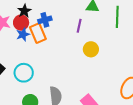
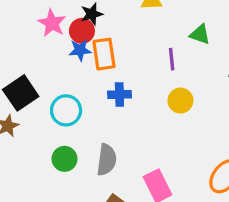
blue cross: (45, 20) -> (119, 95), moved
purple line: (79, 26) -> (172, 59), turned -32

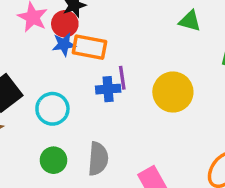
orange rectangle: (104, 54) -> (89, 47), turned -68
purple line: (172, 59) -> (122, 78), moved
yellow circle: (180, 101) -> (173, 92), size x1.5

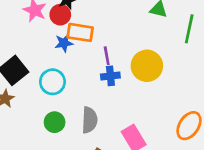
blue star: (64, 44) -> (64, 43), moved
blue cross: (108, 89) -> (110, 76), moved

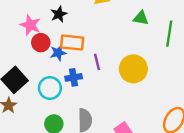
red circle: (60, 15) -> (41, 43), moved
blue cross: (110, 76) -> (74, 77), moved

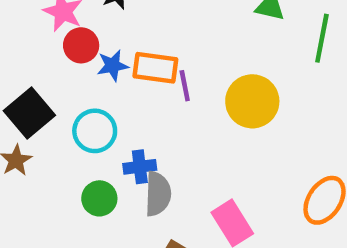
orange rectangle: (72, 43) -> (155, 68), moved
blue cross: (74, 77) -> (140, 167), moved

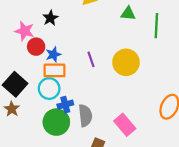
orange rectangle: (155, 68) -> (55, 70), moved
blue cross: (140, 167) -> (65, 105), moved
green circle: (99, 198) -> (56, 122), size x1.5

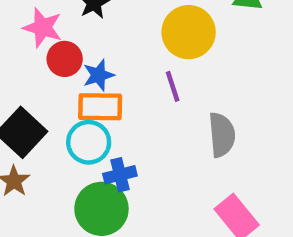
yellow circle: (126, 62) -> (189, 32), moved
gray semicircle: (85, 116) -> (222, 135), moved

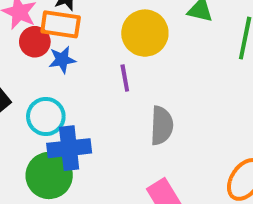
orange rectangle: (100, 107) -> (61, 24), moved
blue cross: (120, 175) -> (69, 148), size x1.5

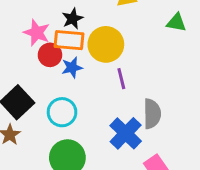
yellow circle: (145, 33) -> (106, 44), moved
blue cross: (69, 148) -> (126, 133), moved, turned -36

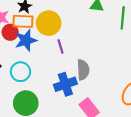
blue star: (72, 67) -> (26, 40), size x1.5
blue cross: (126, 133) -> (65, 84), turned 30

